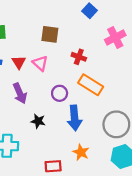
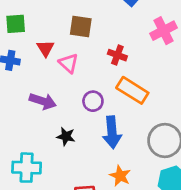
red triangle: (19, 62) -> (46, 48), moved
purple arrow: (20, 93) -> (43, 101), turned -48

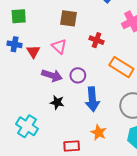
red triangle: (46, 48) -> (33, 52), moved
orange rectangle: (132, 90) -> (121, 67), moved
purple arrow: (43, 101) -> (52, 75), moved
cyan cross: (27, 168) -> (27, 126), turned 30

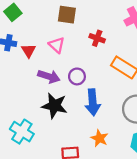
green square: (19, 16) -> (13, 12), turned -35
black star: (57, 102) -> (54, 106), size x1.6

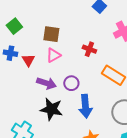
brown square: (67, 15) -> (51, 34), moved
pink triangle: (57, 45) -> (53, 55), turned 49

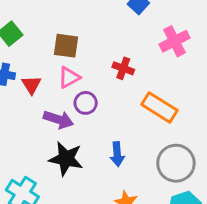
purple circle: (71, 83) -> (86, 103), moved
blue arrow: (85, 106) -> (117, 154), size x0.7

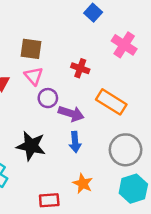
pink cross: (174, 41) -> (124, 45), turned -30
pink triangle: (69, 77) -> (34, 76), turned -42
purple arrow: (58, 120) -> (71, 114), moved

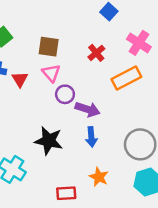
red cross: (80, 68) -> (96, 53), moved, turned 30
orange rectangle: (111, 102) -> (126, 78), moved, turned -60

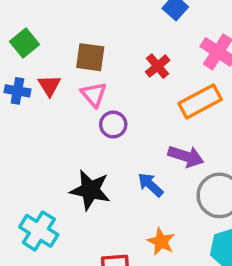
red triangle: (20, 79) -> (49, 86), moved
purple arrow: (88, 109) -> (186, 156), moved
blue arrow: (91, 137) -> (150, 185), turned 138

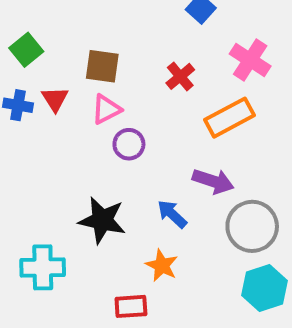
pink triangle: (94, 94) -> (106, 109), turned 44
cyan cross: (39, 231) -> (43, 267), turned -33
orange star: (161, 242) -> (162, 265), moved

